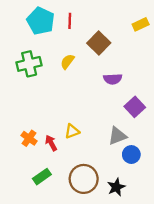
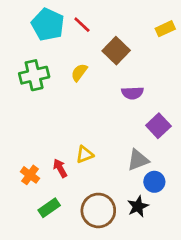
red line: (70, 21) -> (82, 25), turned -49
orange cross: (29, 138) -> (30, 175), moved
black star: (116, 187) -> (138, 206), moved

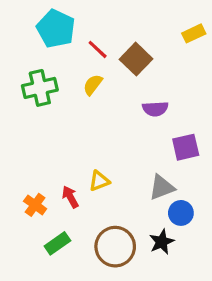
red line: (82, 25) -> (98, 49), moved
purple square: (158, 126) -> (186, 147), turned 30

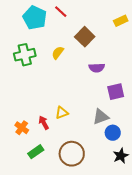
red line: (98, 49) -> (61, 12), moved
black star: (162, 242) -> (121, 156), moved

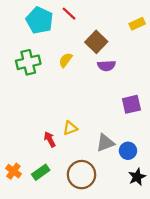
purple semicircle: (97, 68) -> (106, 66), moved
gray triangle: (101, 117) -> (105, 143), moved
orange cross: (22, 128) -> (13, 171), moved

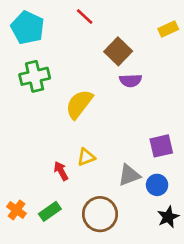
cyan pentagon: (40, 20) -> (28, 28), moved
yellow semicircle: (66, 60) -> (79, 104), moved, size x1.6
purple square: (131, 104) -> (161, 146), moved

